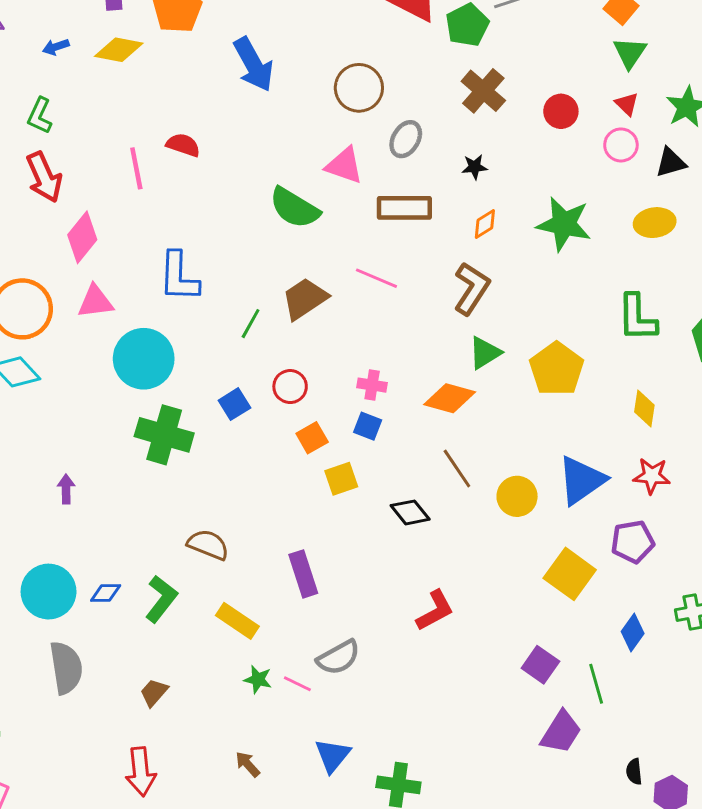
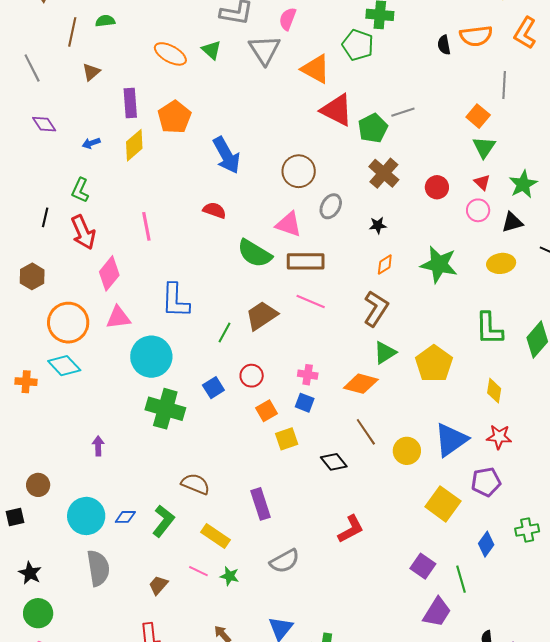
yellow diamond: (119, 50) -> (134, 145), turned -52
red semicircle: (183, 145) -> (214, 210), moved
brown rectangle: (404, 208) -> (306, 261), moved
pink line: (297, 684) -> (198, 571), moved

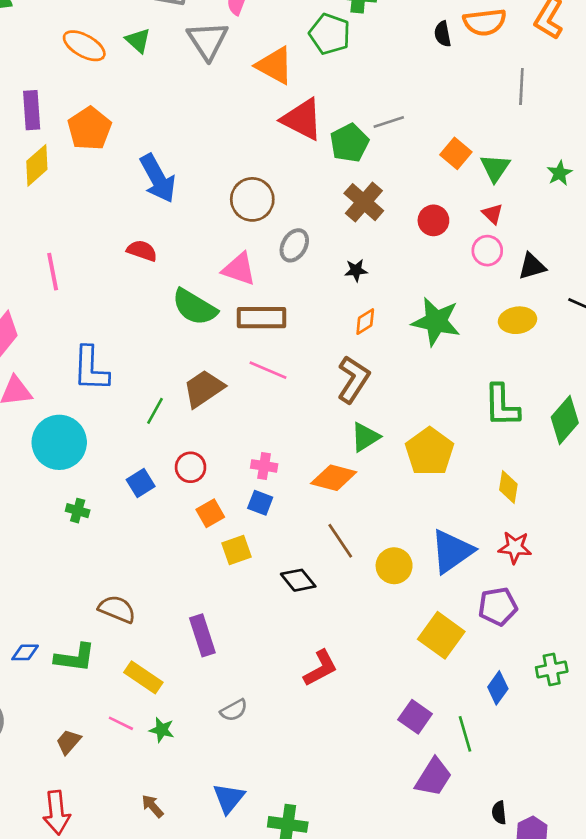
orange square: (478, 116) -> (456, 153), moved
green star: (523, 184) -> (560, 173), moved, size x0.7
green cross: (165, 409) -> (78, 511), size x0.5
green L-shape: (163, 521) -> (75, 658), turned 60
gray semicircle: (285, 561) -> (234, 710), size x0.7

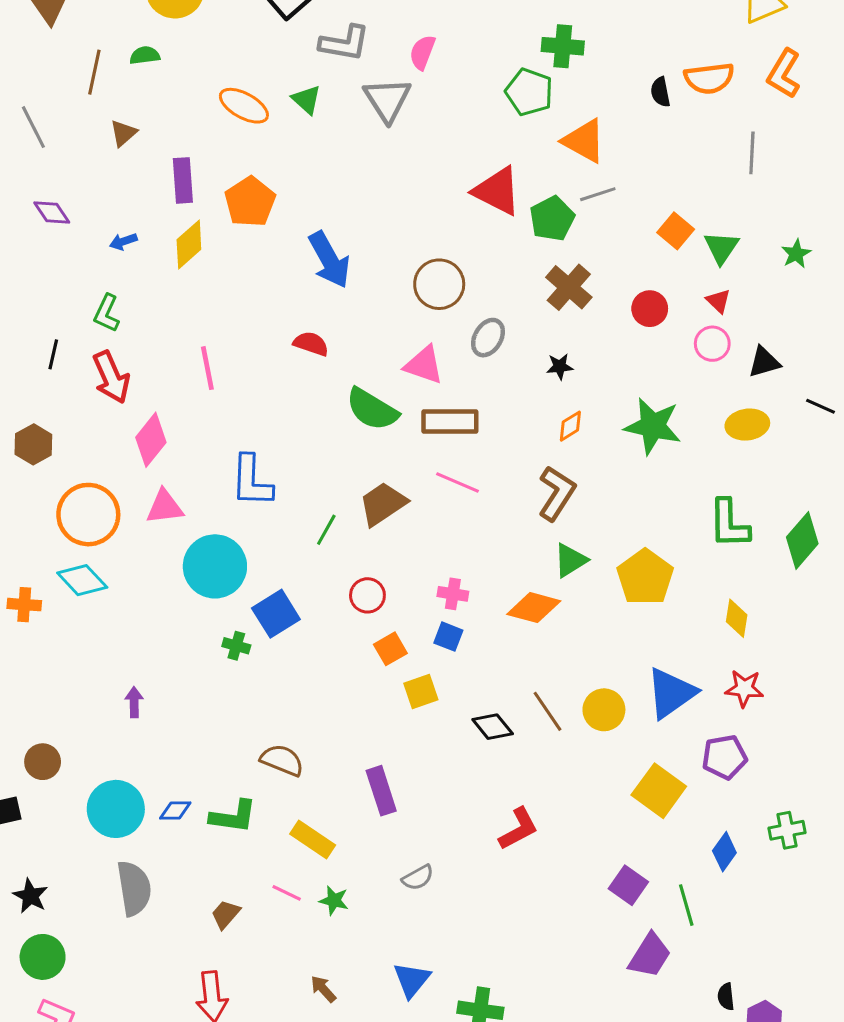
orange triangle: (275, 65) -> (584, 141), moved
blue square: (141, 483) -> (276, 614), moved, size x1.4
brown line: (340, 541) -> (547, 711), moved

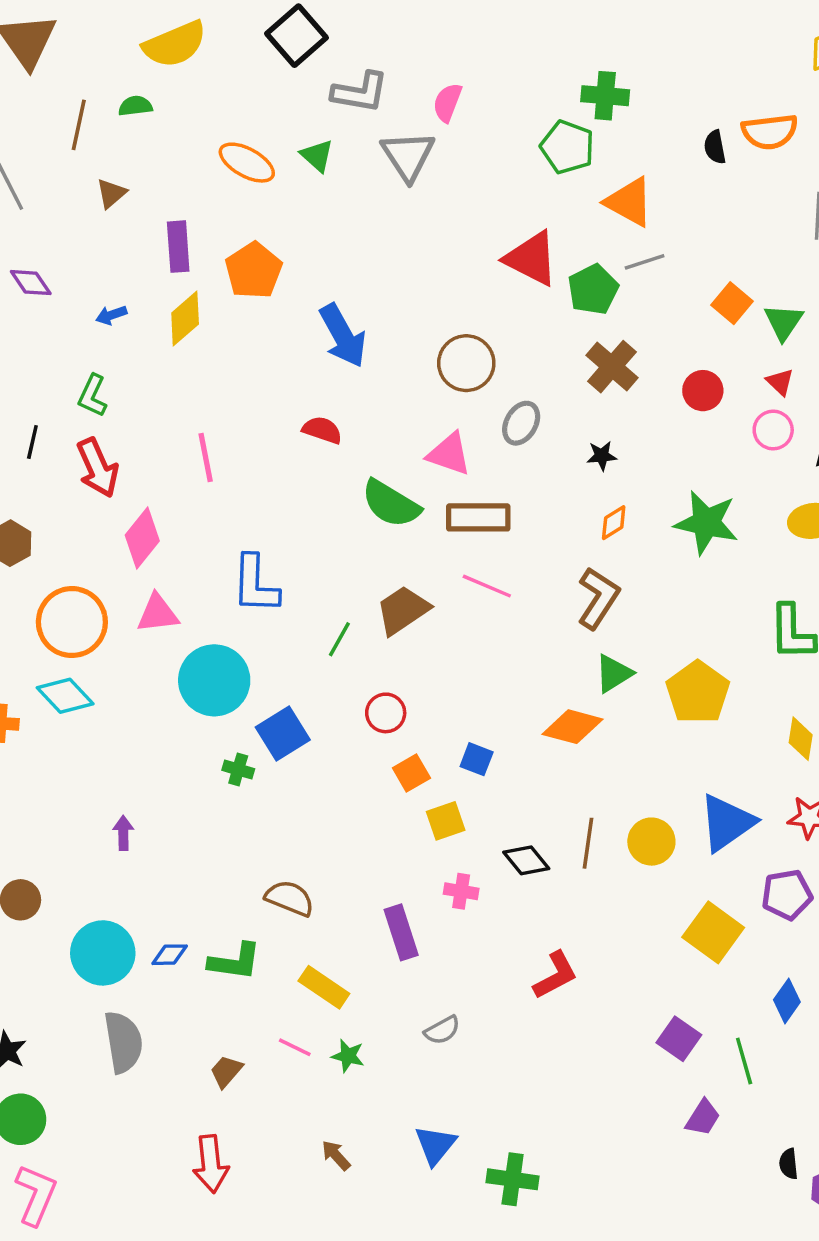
pink cross: (453, 594) -> (461, 891), moved
brown line: (547, 711) -> (588, 843), turned 42
purple trapezoid: (650, 955) -> (703, 1118), size x0.7

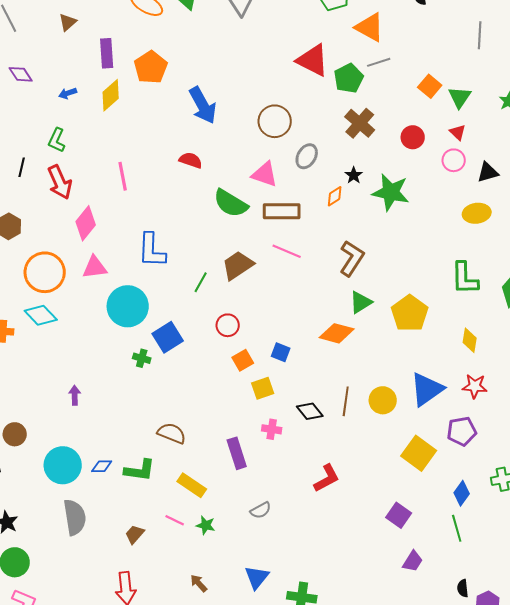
black star: (602, 456) -> (354, 175), turned -30
orange diamond: (614, 523) -> (335, 196), moved
green star: (706, 523) -> (391, 192), moved
green line: (744, 1061) -> (457, 528), moved

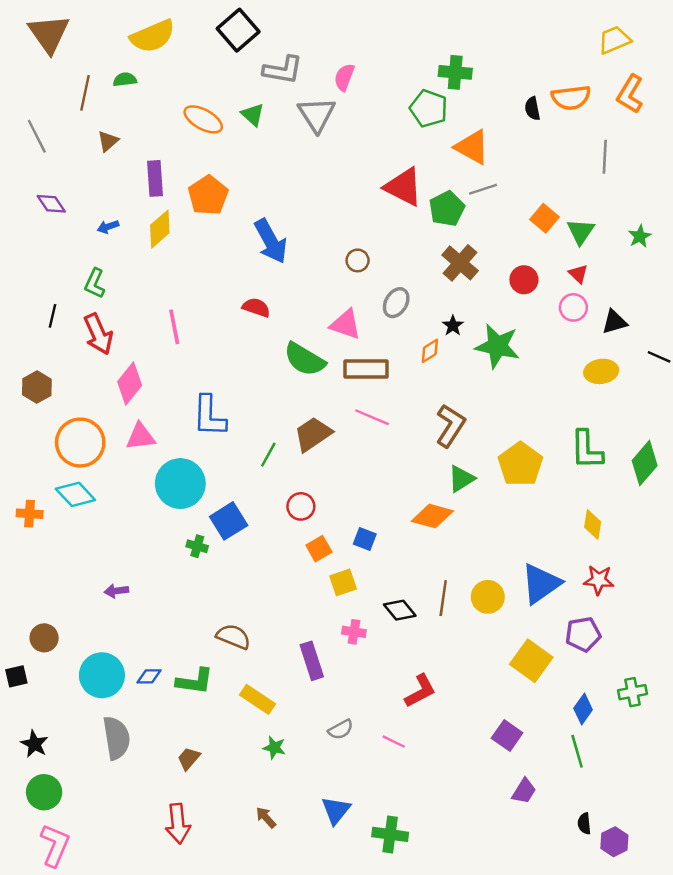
brown circle: (275, 121) -> (358, 260), size x0.6
yellow pentagon: (410, 313) -> (520, 464), moved
purple arrow: (75, 395) -> (116, 591), turned -96
pink line: (175, 520) -> (394, 742), moved

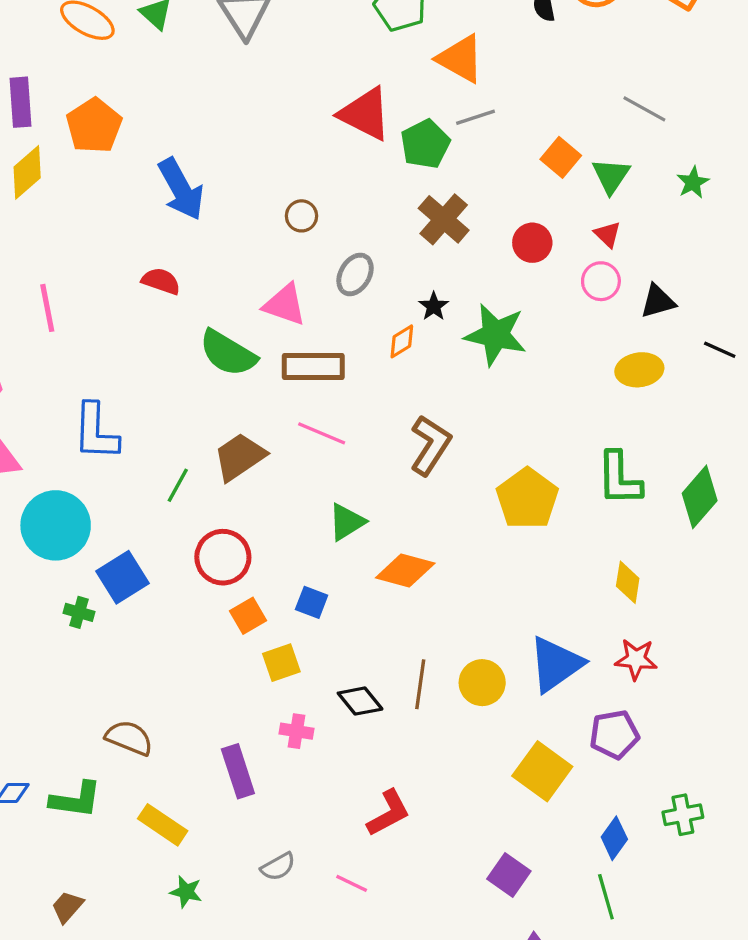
gray line: (605, 157) -> (644, 109), moved, turned -64
green triangle: (461, 479) -> (347, 522), moved
red circle: (301, 506) -> (223, 557), size x1.4

